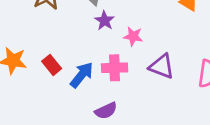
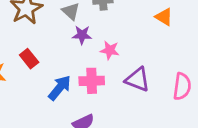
purple star: (105, 21) -> (82, 35), turned -30
red rectangle: (52, 65) -> (29, 59), moved

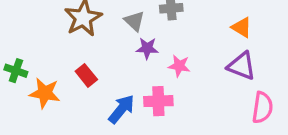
purple triangle: (138, 79) -> (242, 66), moved

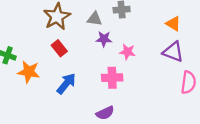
gray triangle: (134, 21) -> (95, 19), turned -35
red rectangle: (86, 75) -> (59, 48), moved
blue arrow: (122, 109) -> (66, 84), moved

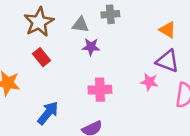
pink star: (127, 52) -> (149, 82), moved
blue arrow: (66, 84) -> (48, 113), moved

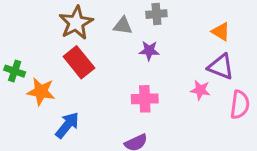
purple star: (91, 47) -> (149, 51), moved
red rectangle: (41, 57) -> (79, 62), size x1.5
blue arrow: (48, 113) -> (67, 125), moved

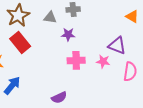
orange triangle: (221, 32) -> (132, 16), moved
pink cross: (145, 99) -> (76, 60), moved

